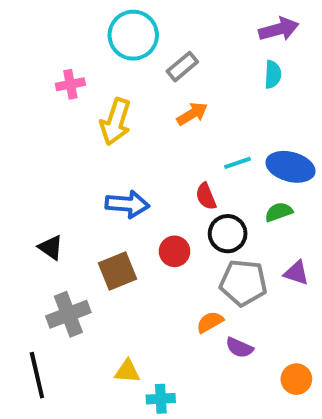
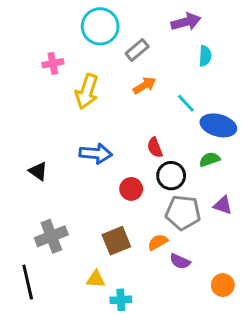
purple arrow: (279, 29) -> (186, 22), moved
cyan line: (237, 163) -> (186, 103), moved, turned 66
black triangle: (51, 247) -> (38, 171), moved
brown square: (118, 271) -> (116, 241), moved

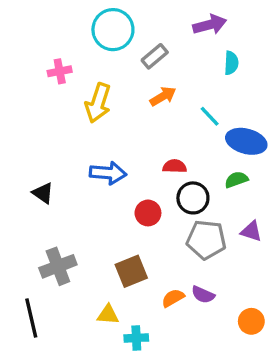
red semicircle: (155, 148) -> (175, 166), turned 114
orange semicircle: (158, 242) -> (173, 298), moved

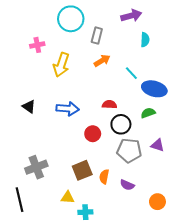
gray rectangle: (155, 56) -> (97, 36), turned -35
black triangle: (43, 193) -> (29, 107), moved
orange semicircle: (173, 298) -> (104, 177), moved, turned -48

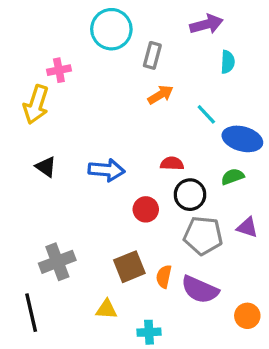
yellow arrow: (61, 65) -> (36, 105), moved
purple semicircle: (127, 185) -> (200, 290), size x1.6
cyan cross: (85, 212) -> (149, 332), moved

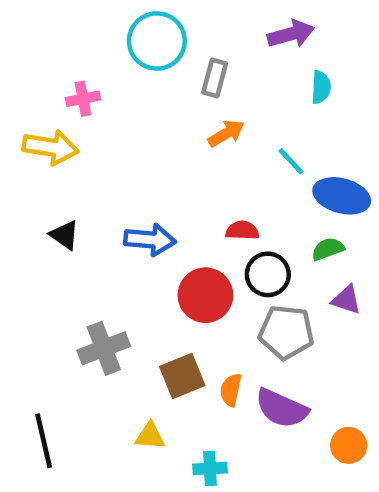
yellow arrow: (36, 105) -> (51, 147), turned -99
red circle: (146, 209) -> (205, 295), size x1.5
purple triangle: (247, 227) -> (346, 300), moved
gray cross: (57, 262) -> (104, 348), moved

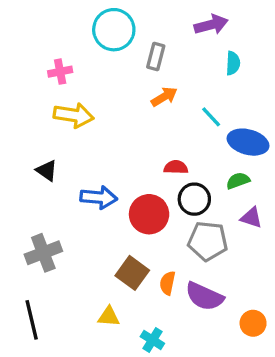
yellow arrow: (51, 147) -> (74, 115), moved
blue arrow: (150, 240) -> (99, 197), moved
gray cross: (104, 348) -> (43, 253), moved
brown square: (182, 376) -> (132, 273), turned -32
cyan cross: (210, 468) -> (152, 340), turned 35

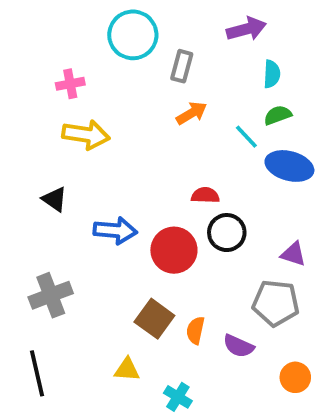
green semicircle: (238, 181) -> (278, 115), moved
gray pentagon: (208, 241) -> (276, 303), moved
purple semicircle: (204, 296) -> (239, 346), size x0.7

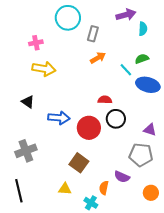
cyan semicircle: (272, 74) -> (143, 29), moved
orange semicircle: (195, 330) -> (104, 188), moved

